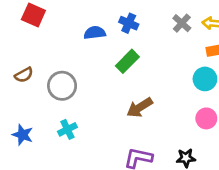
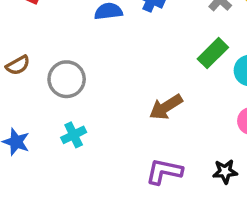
green rectangle: (127, 61) -> (213, 53), moved

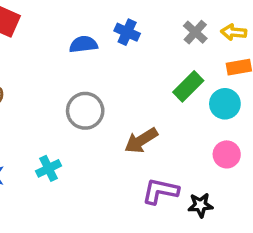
gray circle: (67, 79) -> (85, 111), moved
purple L-shape: (164, 171) -> (160, 191), moved

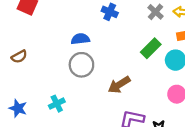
blue semicircle: (83, 44) -> (80, 39), moved

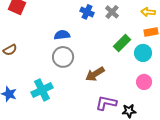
gray cross: (156, 12) -> (112, 12), moved
cyan cross: (57, 104) -> (42, 90), size x1.5

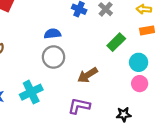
cyan circle: (143, 53) -> (139, 62), moved
purple L-shape: (106, 103) -> (79, 106), moved

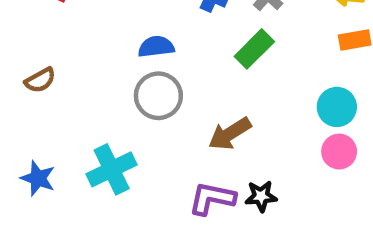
green rectangle: (116, 42) -> (254, 49), moved
black star: (124, 114) -> (261, 196), moved

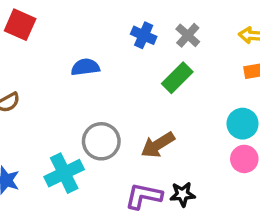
blue semicircle: (156, 47) -> (85, 67), moved
gray circle: (158, 96) -> (101, 141), moved

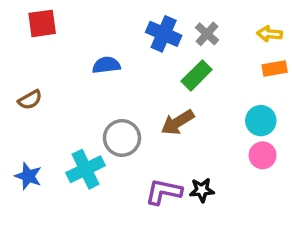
red square: (20, 25) -> (42, 23), turned -32
blue cross: (144, 35) -> (164, 34), size x1.4
brown arrow: (158, 145) -> (178, 122), moved

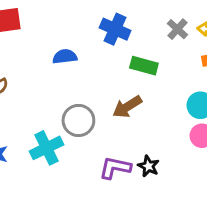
gray cross: (207, 34) -> (177, 29), moved
green rectangle: (197, 75) -> (144, 66), turned 60
black star: (202, 190) -> (149, 166), turned 30

